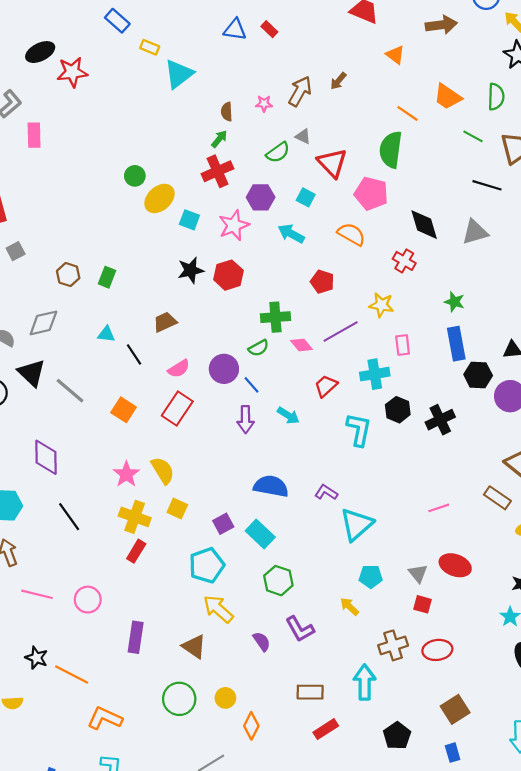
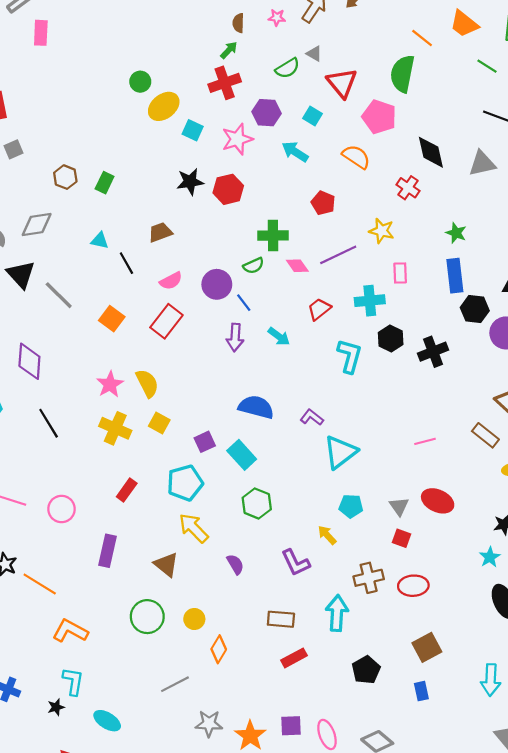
red rectangle: (136, 551) -> (127, 490), moved
purple L-shape: (300, 629) -> (296, 563), moved

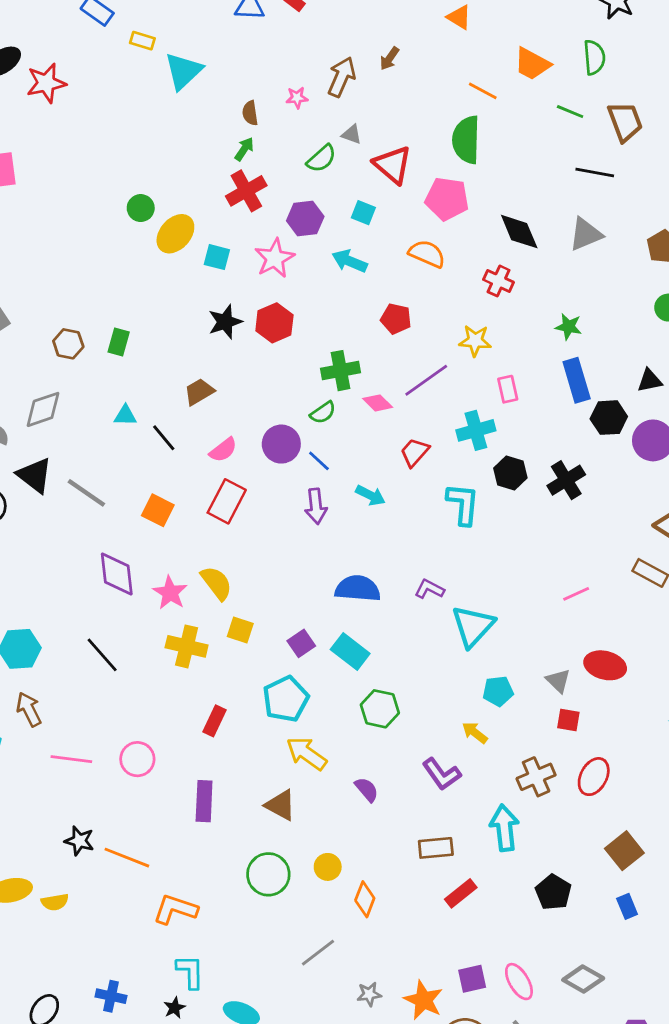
purple diamond: (29, 361) -> (117, 574), moved
red ellipse: (413, 586) -> (594, 777), turned -48
gray star: (209, 724) -> (369, 994), size x0.7

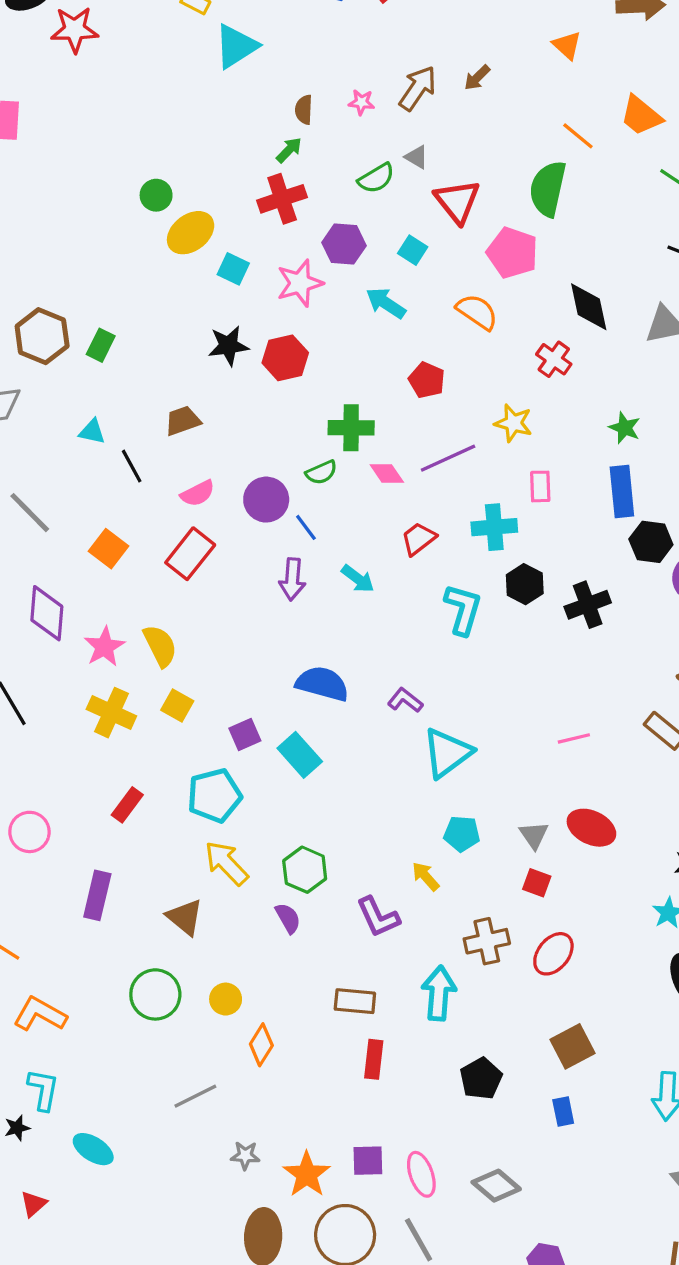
brown hexagon: (68, 344) -> (42, 336), size x1.5
green hexagon: (380, 709) -> (305, 870), moved
red rectangle: (461, 893) -> (374, 1059), turned -56

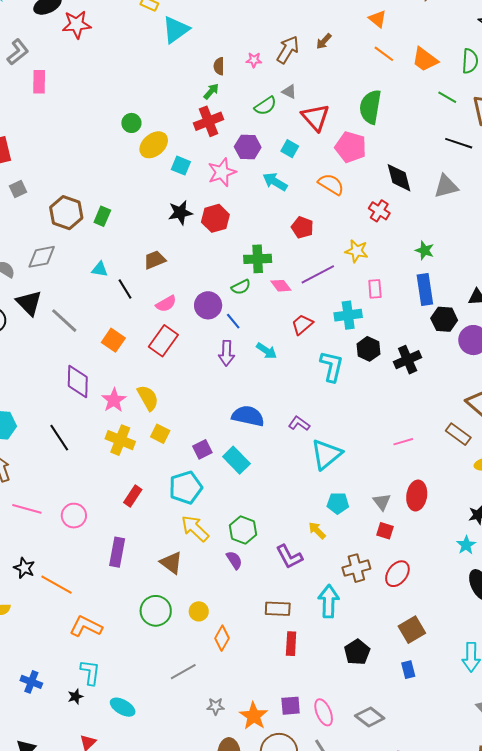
orange line: (578, 136) -> (384, 54), moved
red ellipse: (591, 828) -> (417, 496), turned 76

